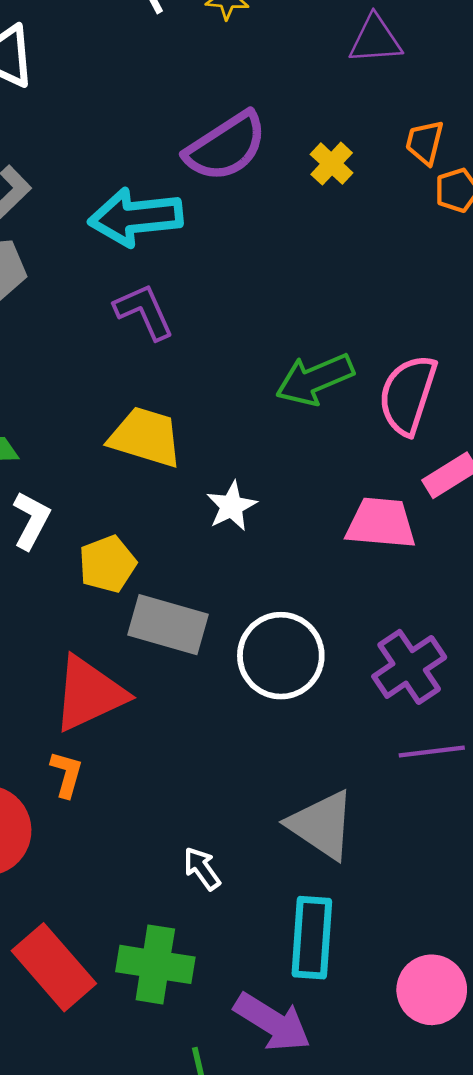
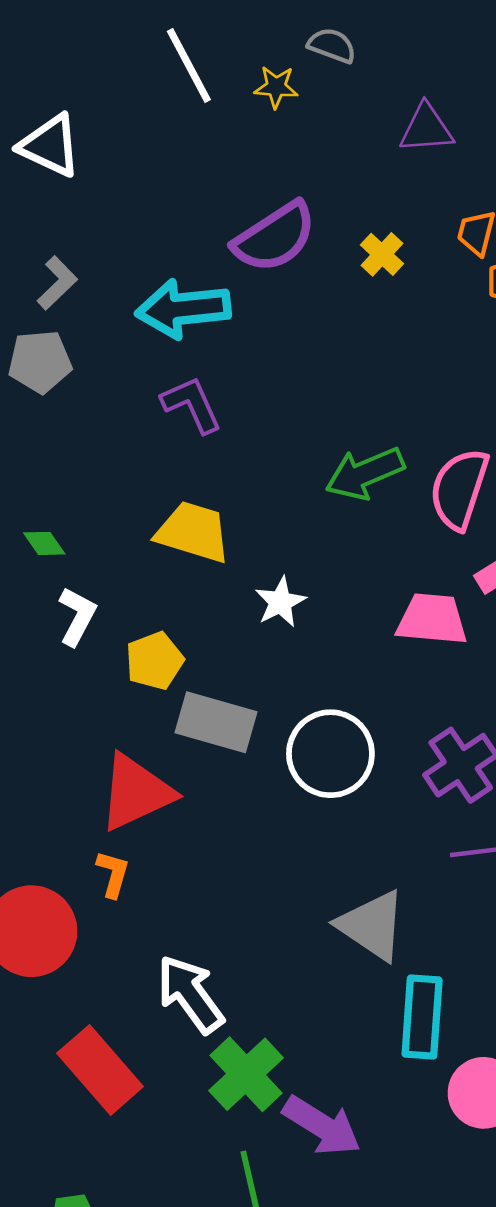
white arrow: (202, 869) -> (190, 994), moved, size x1.8
cyan rectangle: (312, 938) -> (422, 1017), moved
green cross: (155, 964) -> (246, 1074), moved, turned 38

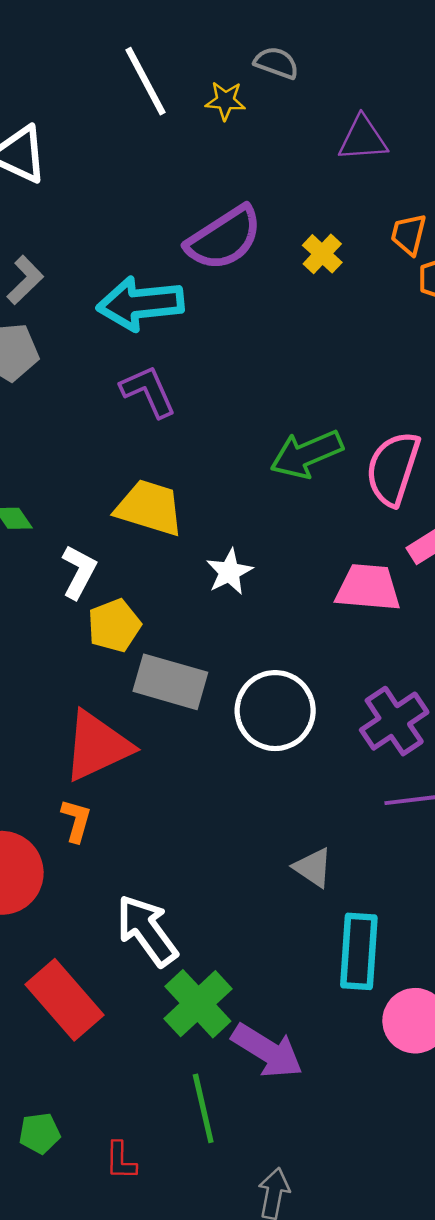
white L-shape: (77, 616) -> (79, 572), moved
gray triangle: (372, 925) -> (313, 868), size x0.6

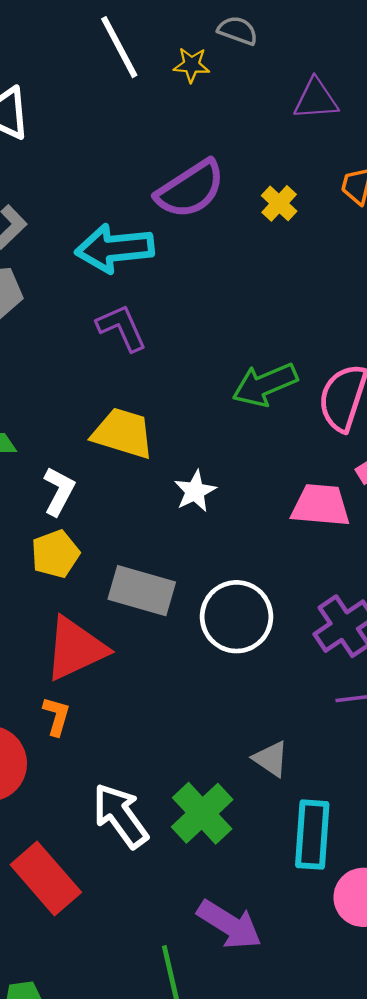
yellow pentagon: (114, 626) -> (55, 554), moved
green cross: (198, 1004) -> (202, 813), moved

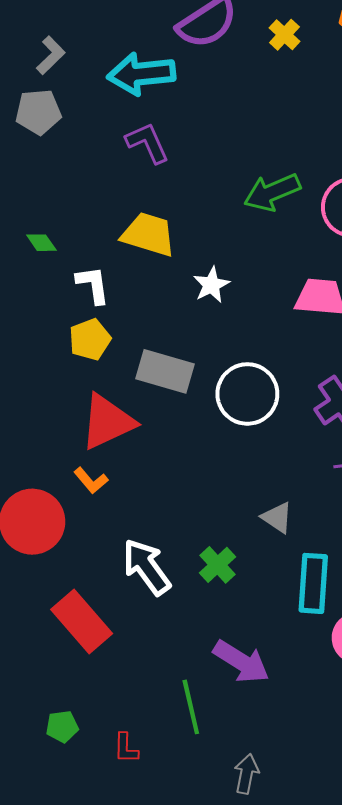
white L-shape: (59, 491) -> (93, 285), turned -36
orange L-shape: (56, 716) -> (91, 480), turned 124
green cross: (202, 813) -> (218, 565), size x0.7

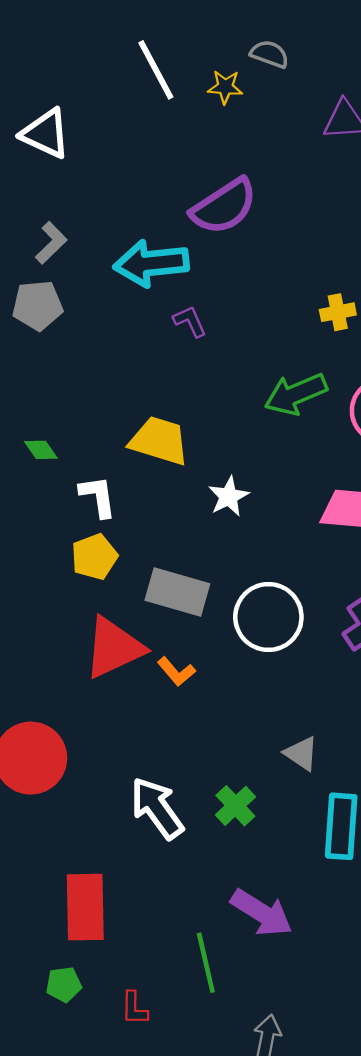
yellow cross: (284, 35) -> (338, 312), moved, turned 36
purple L-shape: (148, 143) -> (190, 321), moved, size x0.7
orange L-shape: (91, 480) -> (176, 672), moved
red rectangle: (82, 621) -> (85, 907), moved, turned 40

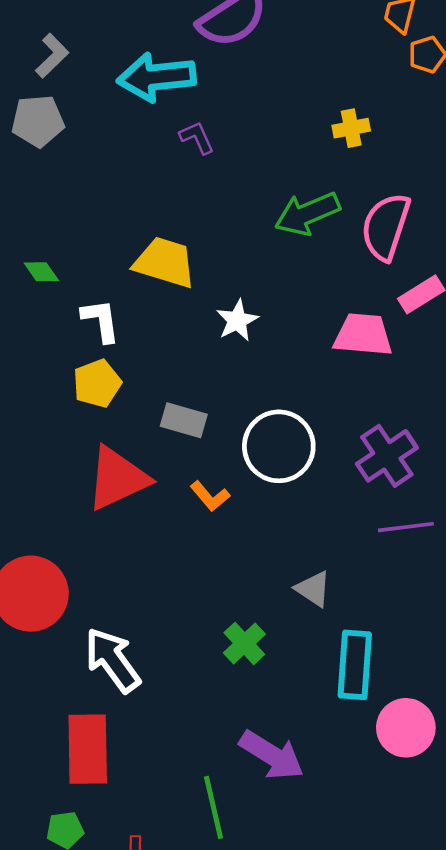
gray rectangle: (177, 592) -> (184, 420), size x0.7
orange L-shape: (176, 672) -> (210, 496), moved
white arrow: (157, 808) -> (113, 660), moved

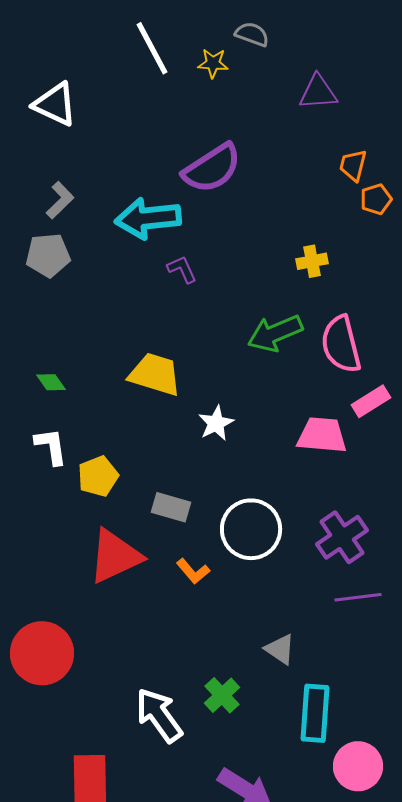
pink semicircle: (386, 227) -> (341, 344), turned -32
white L-shape: (101, 320) -> (51, 446), moved
white arrow: (113, 660) -> (159, 715), moved

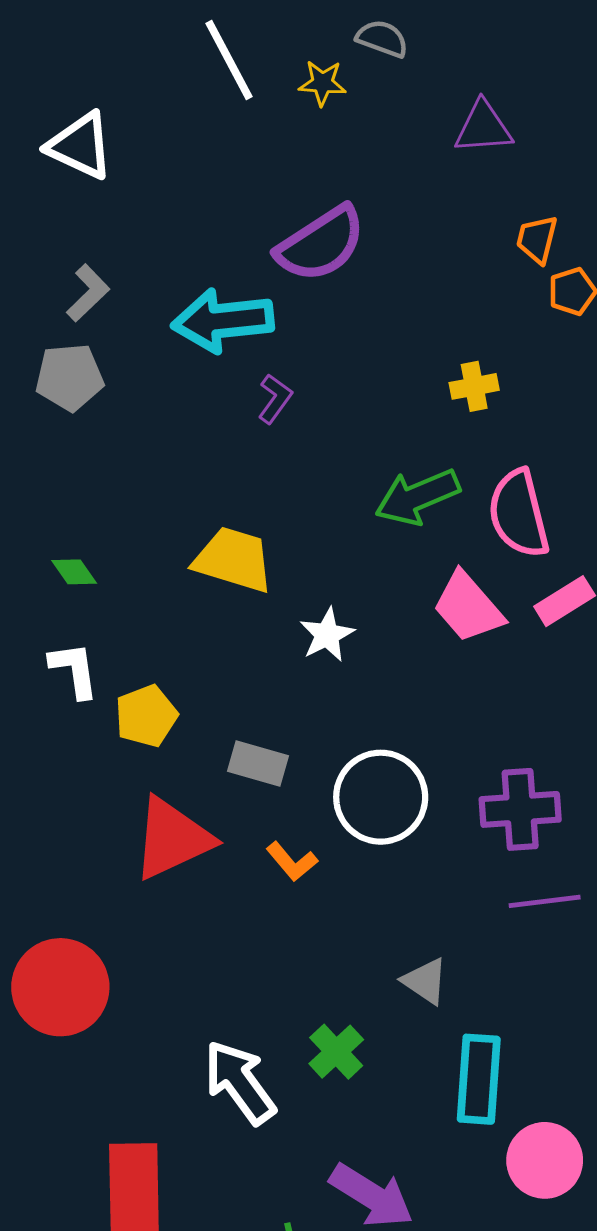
purple L-shape: (182, 269) -> (275, 399), turned 60
pink trapezoid: (322, 435) -> (468, 607), moved, turned -136
purple cross: (342, 537) -> (520, 809), turned 30

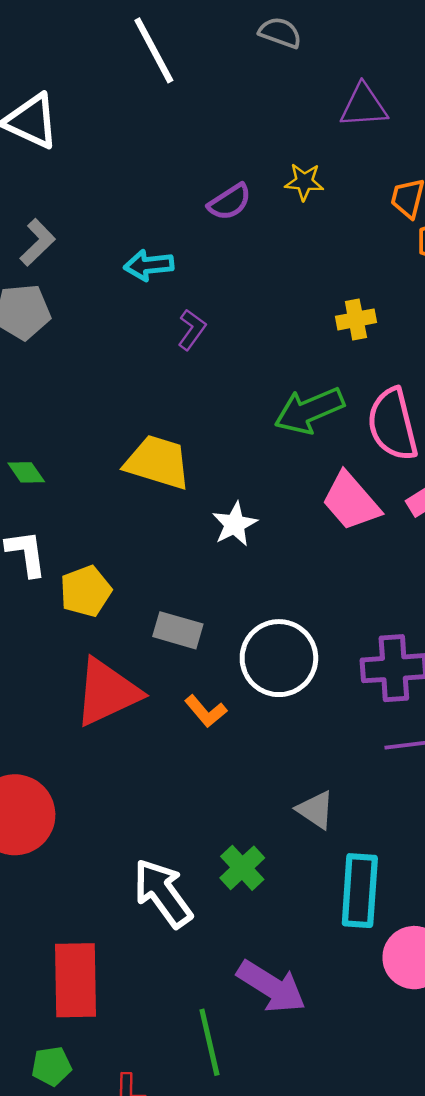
yellow star: (322, 83) -> (304, 182), moved
purple semicircle: (321, 244) -> (230, 202), size x0.6
cyan arrow: (223, 321) -> (149, 265), size x0.6

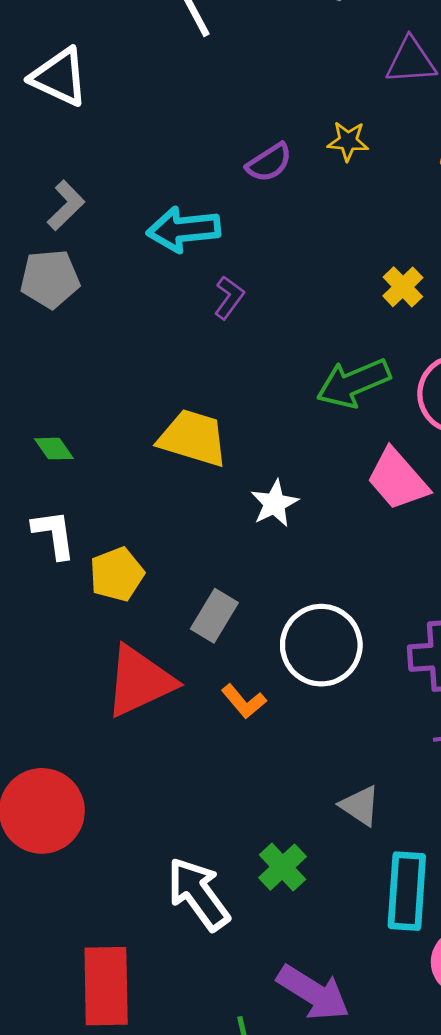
cyan arrow: (149, 265) -> (184, 229), size x1.4
yellow cross: (356, 319) -> (403, 287), turned -33
gray rectangle: (178, 630) -> (214, 616), turned -75

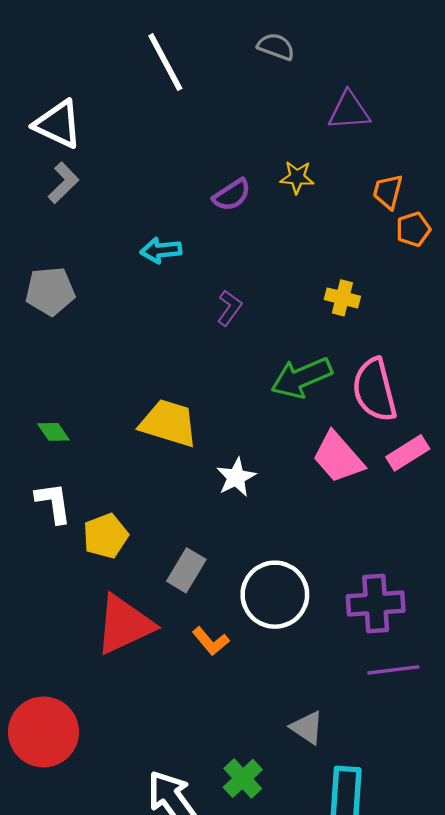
gray L-shape: (66, 205) -> (63, 183), moved
cyan arrow: (184, 229) -> (161, 250), size x0.7
yellow cross: (403, 287) -> (342, 298), turned -32
purple L-shape: (229, 298) -> (229, 308), moved

